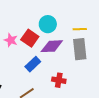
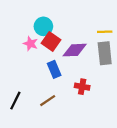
cyan circle: (48, 24) -> (43, 26), moved
blue rectangle: (33, 64) -> (54, 69), turned -70

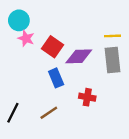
cyan circle: (43, 26) -> (19, 20), moved
pink star: (30, 44) -> (26, 38), moved

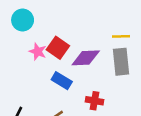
pink star: (26, 38) -> (38, 52), moved
blue rectangle: (56, 78) -> (62, 81), turned -36

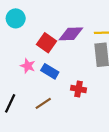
pink star: (38, 52) -> (28, 66), moved
purple diamond: (86, 58) -> (71, 34), moved

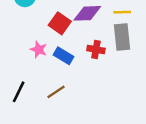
red cross: (79, 89) -> (96, 49), moved

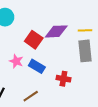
red cross: (96, 49) -> (63, 79), moved

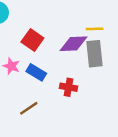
purple diamond: (56, 31) -> (73, 44), moved

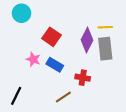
purple diamond: (73, 44) -> (87, 40), turned -60
brown line: (29, 108) -> (63, 97), moved

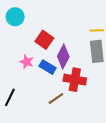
purple diamond: (87, 40) -> (63, 57), moved
red cross: (83, 78) -> (75, 80), size x1.5

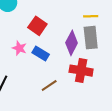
purple diamond: (63, 57) -> (72, 43), moved
red cross: (75, 80) -> (81, 71), moved

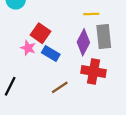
yellow line: (91, 16) -> (91, 14), moved
red square: (37, 26) -> (41, 33), moved

